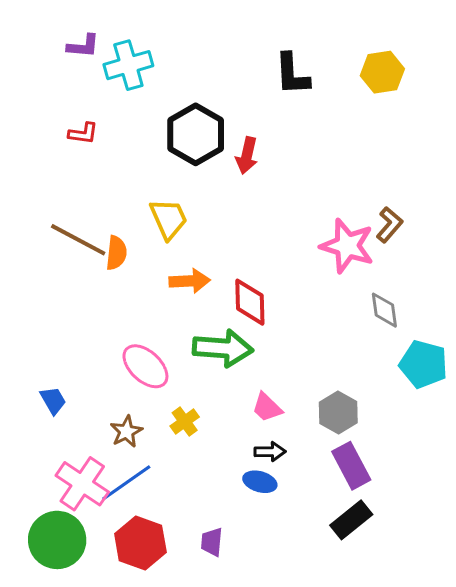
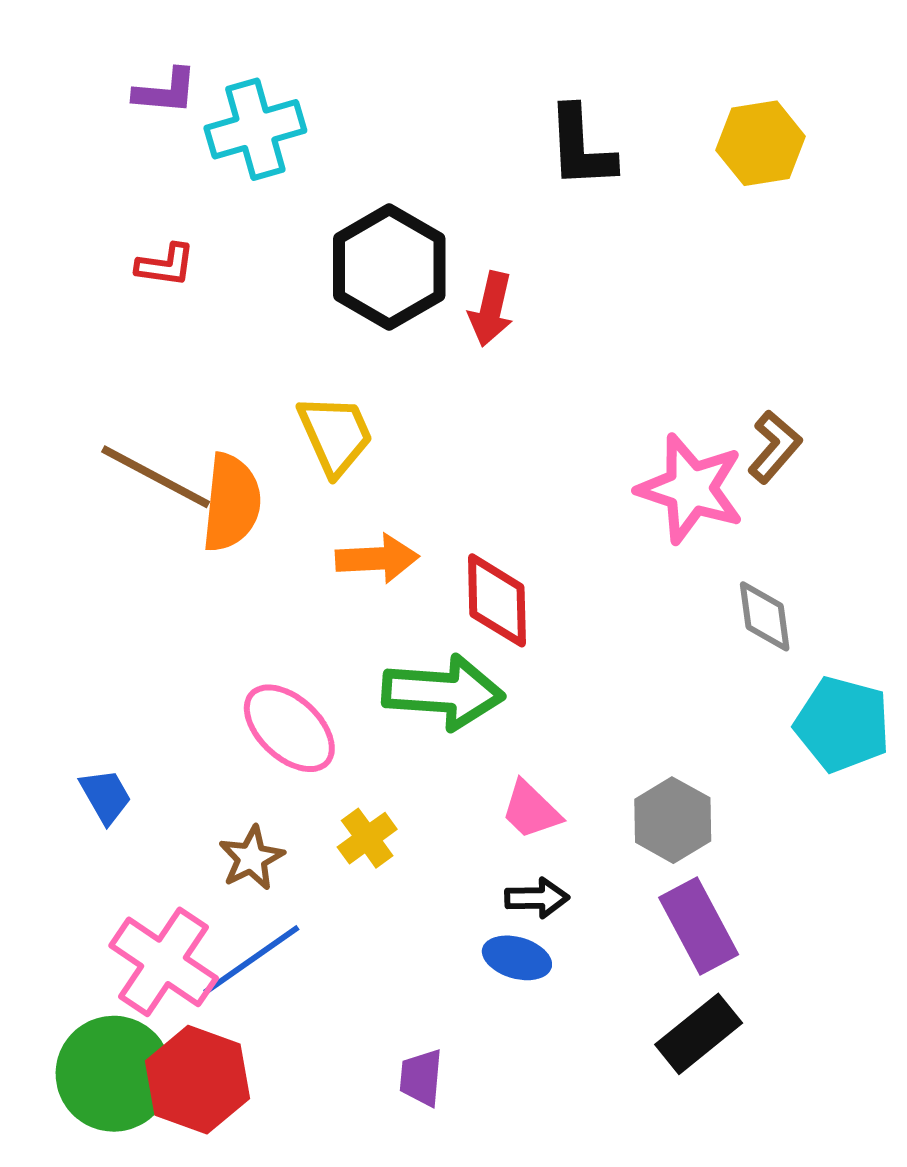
orange semicircle: (116, 253) -> (231, 503), size x1.4
red hexagon: (140, 543) -> (197, 1080), moved

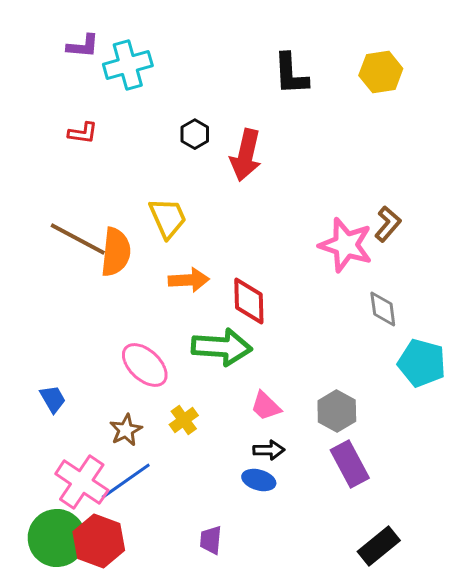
black hexagon: (389, 267) -> (195, 134), size x0.5
red arrow: (491, 309) -> (246, 155), size x1.4
black rectangle: (699, 1034) -> (379, 546), moved

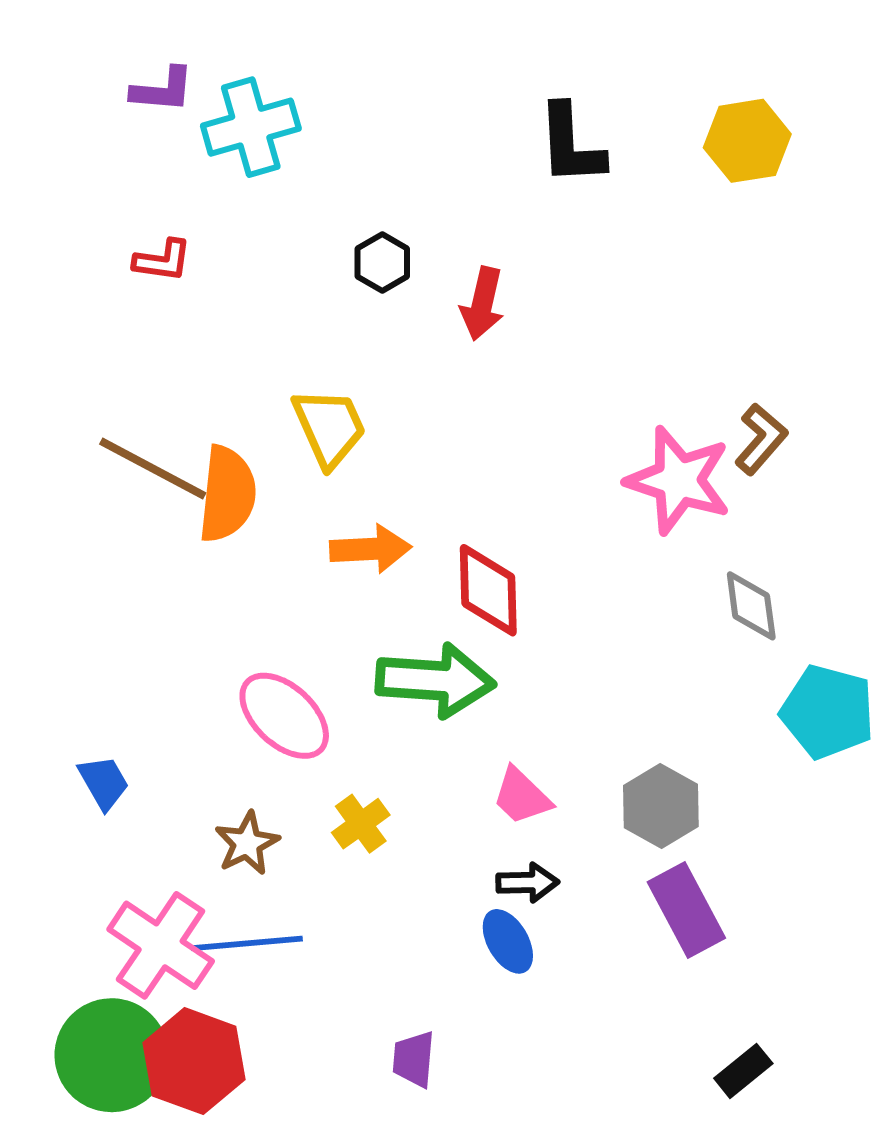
red arrow: (246, 155) -> (482, 304), size x0.7
blue ellipse: (259, 480) -> (508, 941), turned 44
blue line: (126, 481) -> (247, 943), turned 30
black rectangle: (379, 546) -> (743, 1071), size x0.7

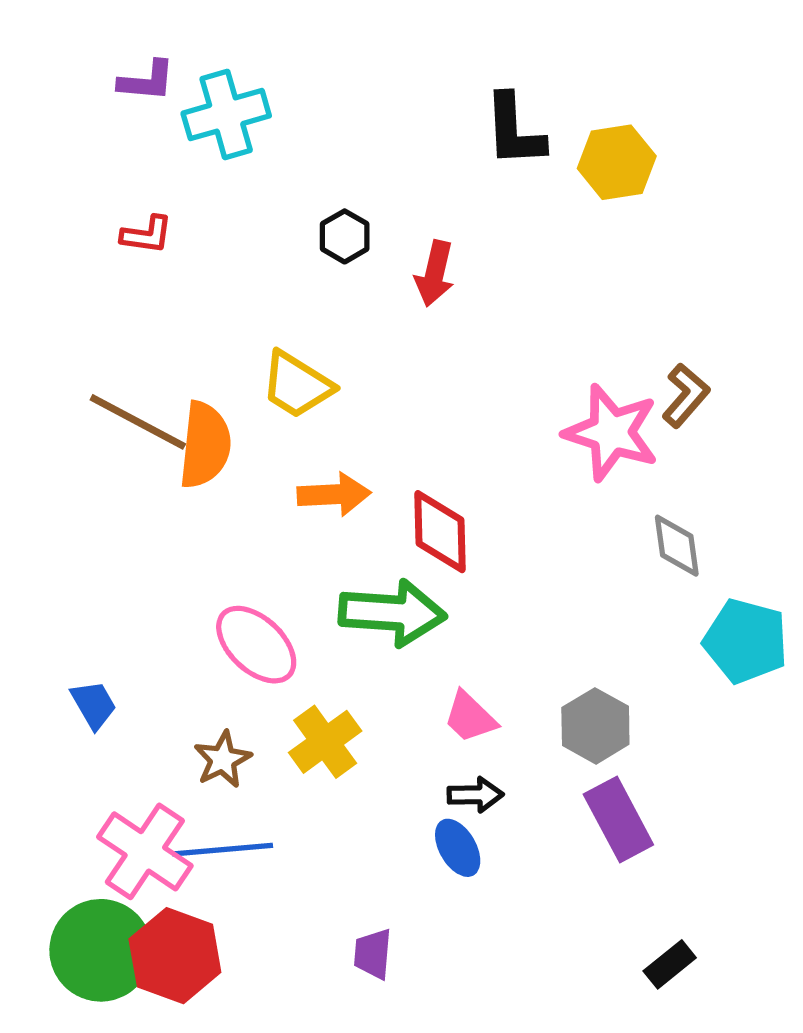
yellow hexagon: (747, 141) -> (617, 162), moved
yellow trapezoid: (329, 427) -> (297, 385), turned 146
yellow cross: (361, 824) -> (325, 742), size x1.4

